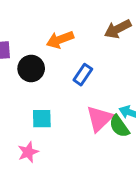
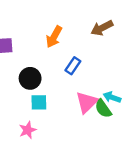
orange arrow: (60, 40) -> (54, 37), turned -40
black circle: (31, 68) -> (30, 78), moved

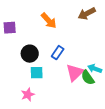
orange arrow: (54, 37) -> (49, 21), turned -72
blue rectangle: (73, 66) -> (58, 53), moved

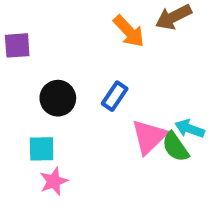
orange arrow: (49, 21) -> (129, 31), moved
cyan square: (37, 73) -> (42, 149), moved

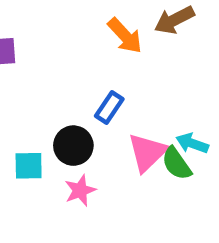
black circle: (58, 98) -> (73, 146), moved
pink star: (54, 181) -> (80, 190), moved

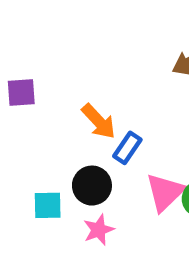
orange arrow: (125, 36) -> (99, 121), moved

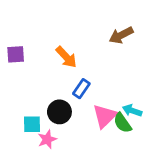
orange arrow: (99, 121) -> (66, 57), moved
pink star: (99, 230) -> (47, 139), moved

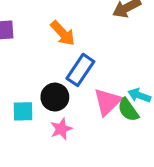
blue rectangle: (81, 89) -> (80, 70), size x1.4
pink star: (47, 139) -> (61, 129), moved

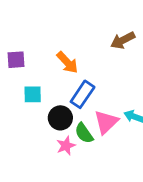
green semicircle: (128, 110) -> (84, 133), moved
cyan square: (23, 111) -> (33, 94), moved

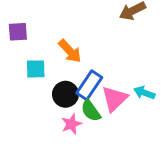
orange arrow: (67, 62) -> (70, 51), moved
blue rectangle: (83, 94) -> (89, 85), moved

